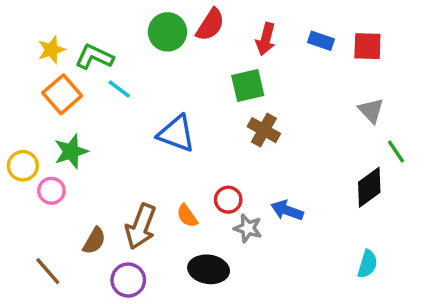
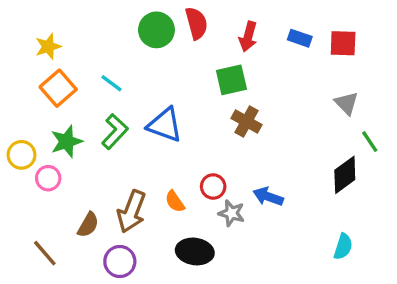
red semicircle: (210, 25) -> (196, 23), turned -48
green L-shape: (94, 57) -> (115, 132), moved, turned 108

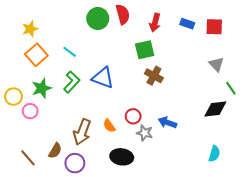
black diamond: (345, 175) -> (215, 109), turned 30
brown semicircle: (88, 225) -> (55, 151), moved

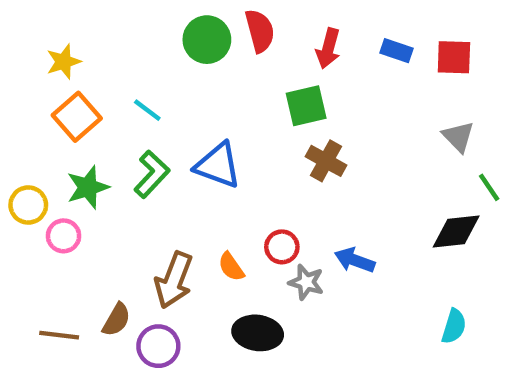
brown line: (28, 158) -> (59, 335), turned -42

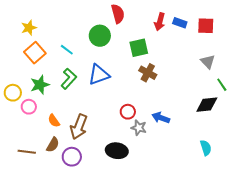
green circle: (207, 40) -> (100, 36), moved
red arrow: (328, 48) -> (160, 22), moved
blue triangle: (218, 165) -> (99, 75), turned -40
orange semicircle: (231, 267) -> (54, 121), moved
cyan semicircle: (454, 326) -> (206, 148), turned -35

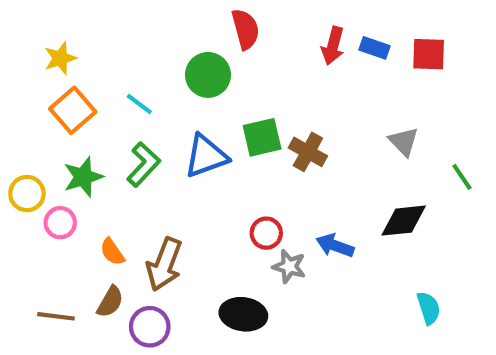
green square: (139, 48) -> (262, 137), moved
gray triangle: (208, 62) -> (404, 142), moved
black diamond: (207, 105) -> (404, 221), moved

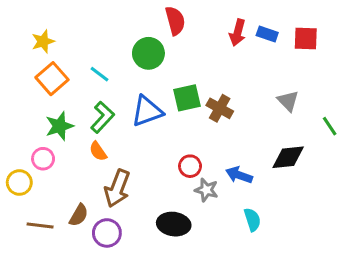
yellow circle: (27, 194) -> (19, 182), moved
orange semicircle: (112, 252) -> (98, 151), moved
cyan semicircle: (429, 308) -> (252, 220), moved

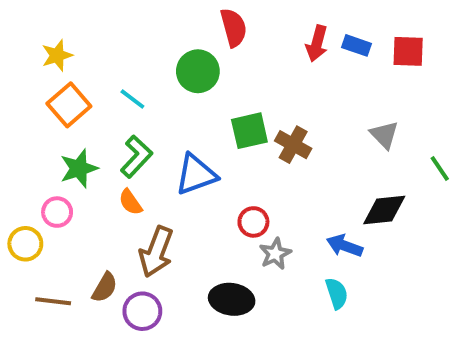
blue triangle: (147, 111) -> (196, 174), moved
blue arrow: (239, 175) -> (345, 246), moved
gray star: (206, 190) -> (275, 254), turned 30

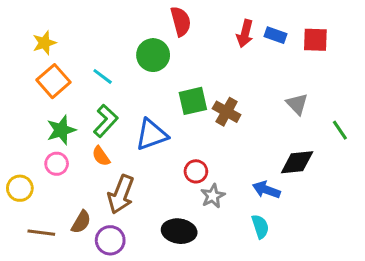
pink circle: (57, 212) -> (57, 164), moved

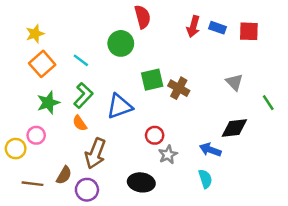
pink circle: (57, 164) -> (36, 135), moved

